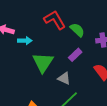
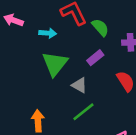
cyan arrow: (25, 41) -> (48, 33), moved

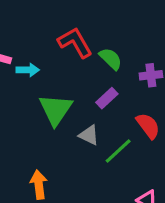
cyan arrow: (48, 33) -> (28, 70), moved
green line: (83, 112) -> (118, 151), moved

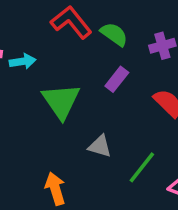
gray triangle: (89, 135) -> (100, 146), moved
green line: (118, 151) -> (142, 167), moved

